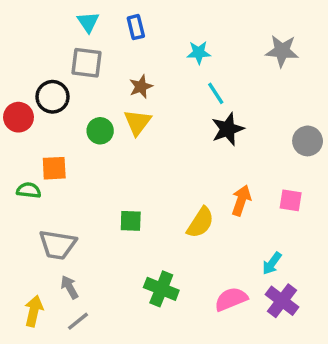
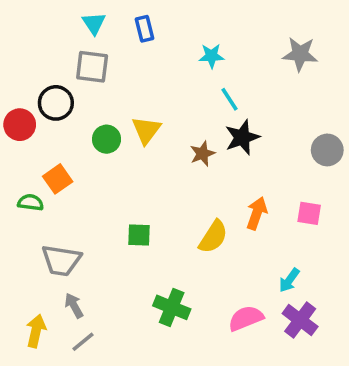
brown star: (141, 87) -> (202, 154), moved
orange square: (54, 168) -> (58, 179), turned -32

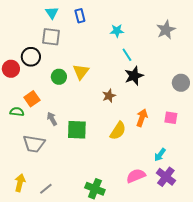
gray star: (300, 54) -> (166, 30), turned -30
brown star: (202, 154) -> (109, 96), moved
green square: (139, 235) -> (77, 130), size x1.5
gray arrow: (74, 306) -> (52, 119), moved
green cross: (172, 307) -> (95, 189), moved

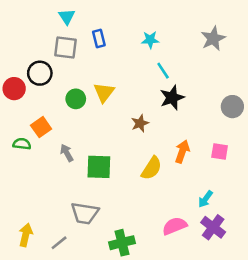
blue rectangle: (80, 16) -> (99, 39), moved
gray trapezoid: (34, 144) -> (85, 213), moved
green cross: (95, 189) -> (122, 243), turned -36

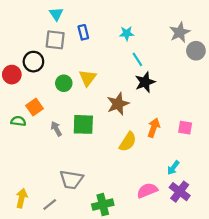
gray circle: (232, 107) -> (196, 51), moved
brown star: (140, 123) -> (118, 104), size x1.5
green square: (99, 167) -> (83, 124), moved

